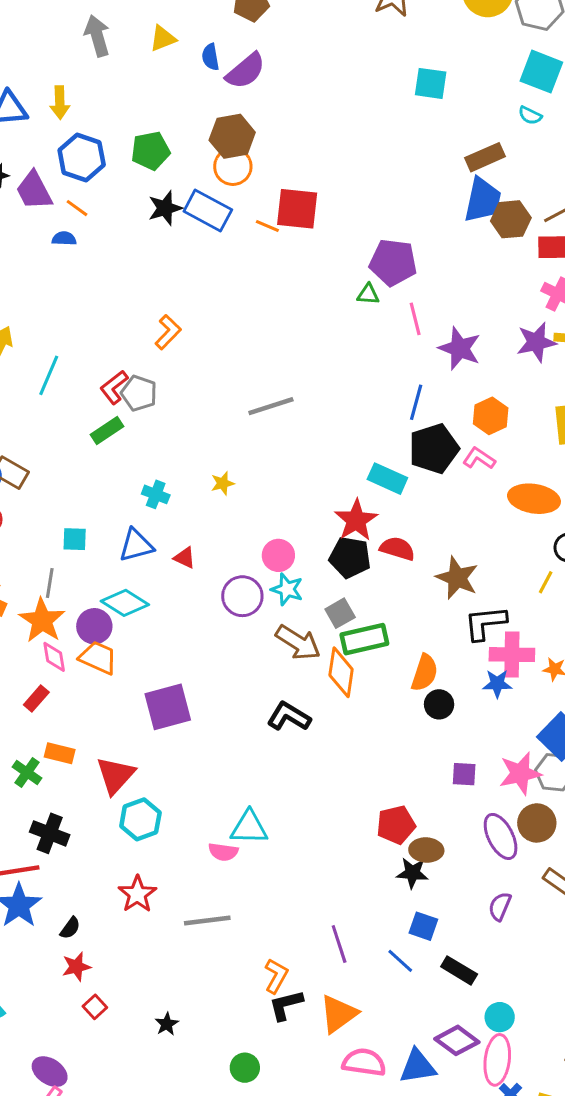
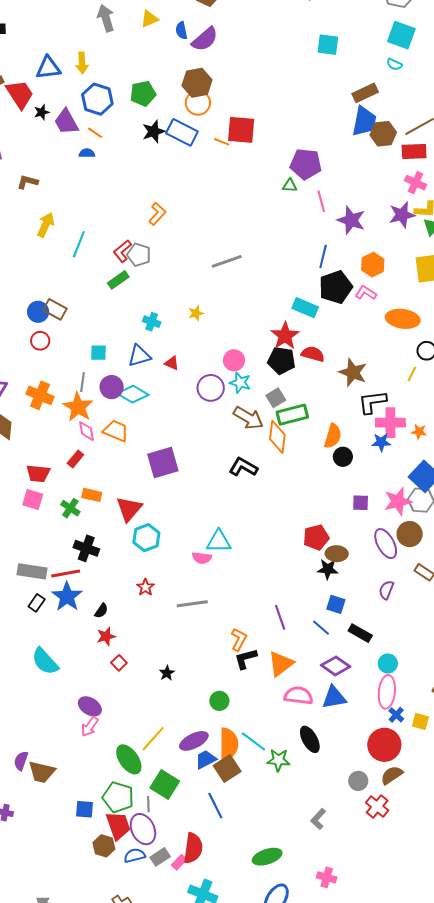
purple circle: (94, 626) -> (112, 387), moved
red star: (137, 894) -> (145, 587), size x0.7
purple diamond: (457, 1040) -> (336, 666), moved

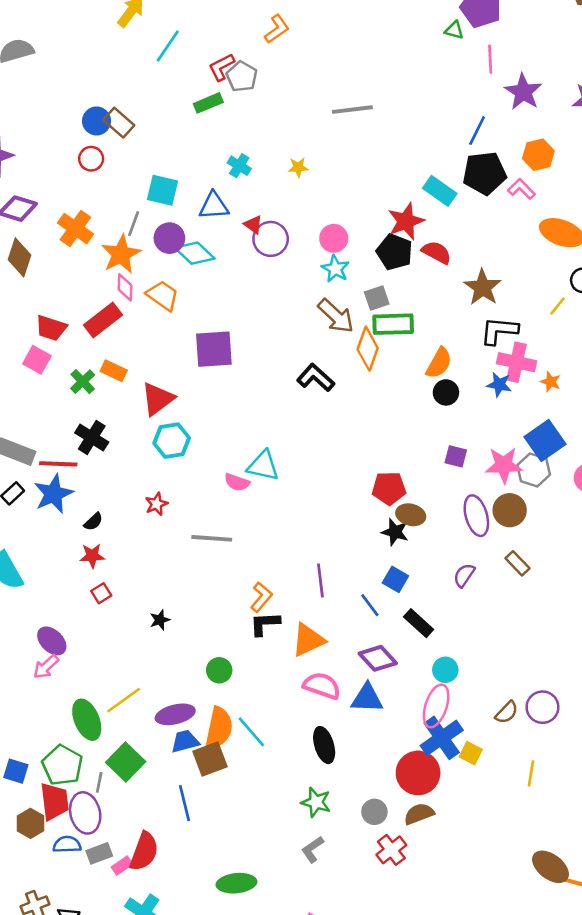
cyan square: (98, 353) -> (162, 190), size x1.4
purple circle: (211, 388) -> (271, 239), moved
red rectangle: (75, 459) -> (103, 320), size x1.6
blue cross: (396, 715) -> (442, 738), size x2.0
green star: (278, 760) -> (316, 802), moved

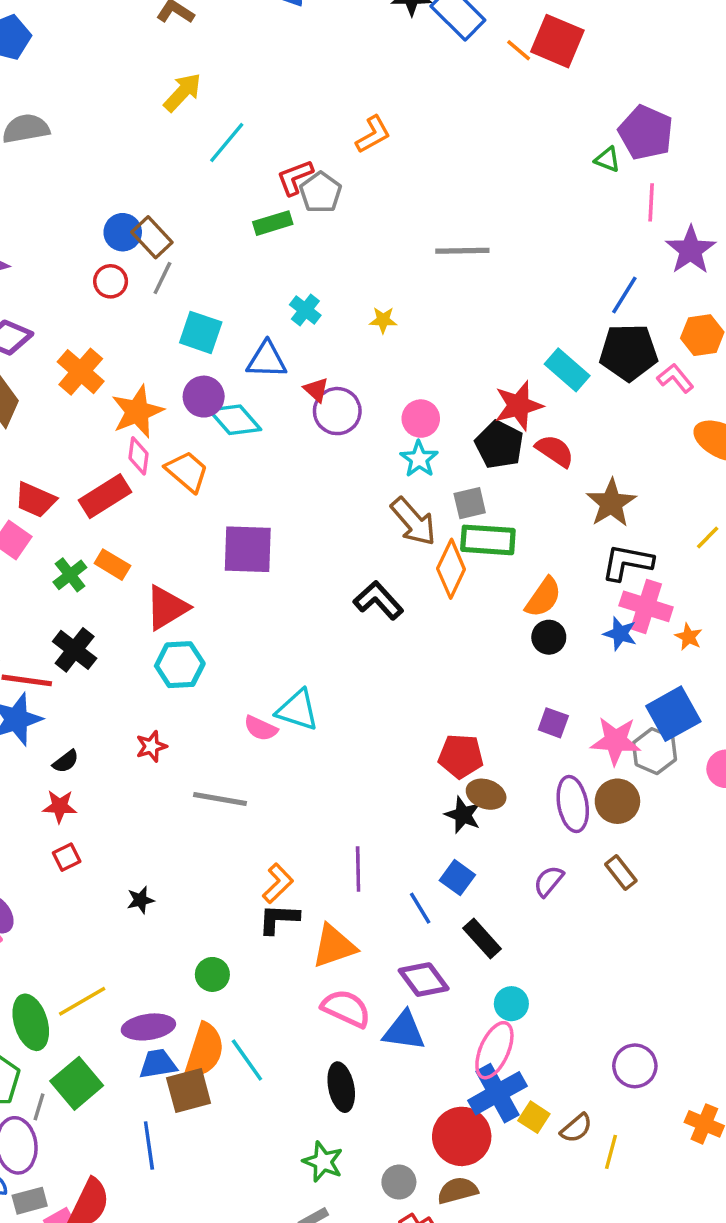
gray line: (134, 224) -> (162, 278), moved
brown semicircle: (507, 712) -> (576, 1128), moved

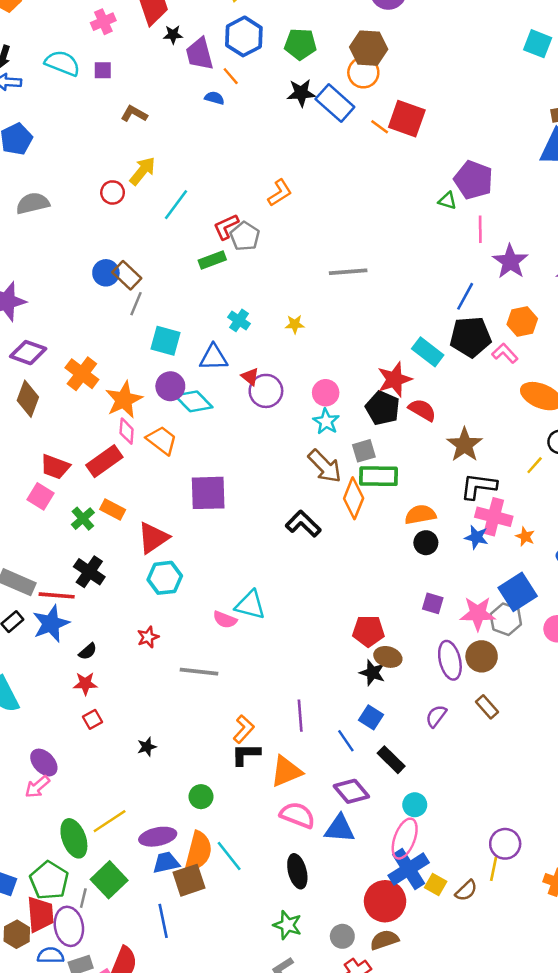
red circle: (111, 281) -> (113, 192), moved
orange semicircle: (543, 597) -> (420, 515), turned -132
yellow line: (611, 1152) -> (494, 869), moved

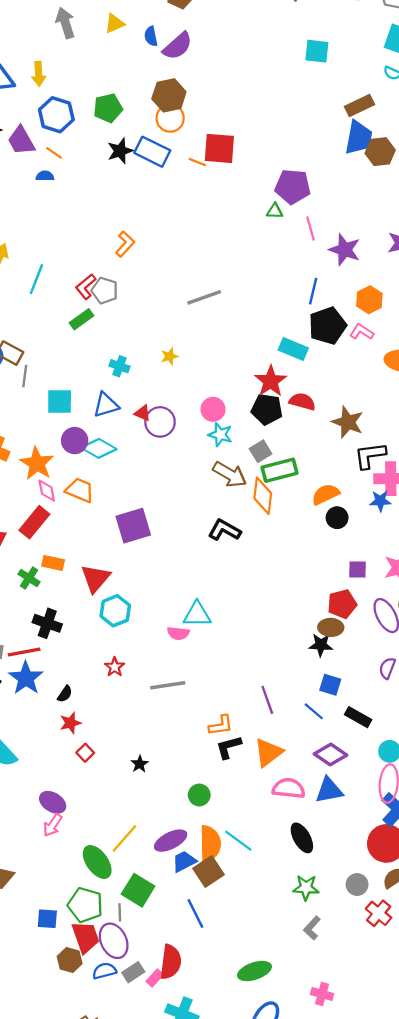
red pentagon: (368, 631) -> (342, 604), moved
orange L-shape: (244, 729) -> (221, 725), turned 55

